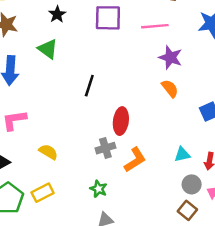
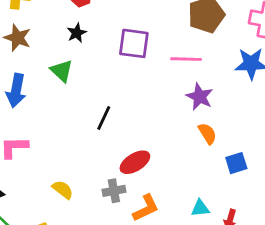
orange semicircle: (170, 88) -> (207, 133), moved
red ellipse: (121, 121) -> (135, 162), turned 45
yellow semicircle: (48, 152) -> (63, 190), moved

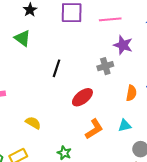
orange semicircle: (207, 133) -> (131, 93), moved, turned 49
gray cross: (114, 191) -> (105, 66), moved
cyan triangle: (200, 208) -> (125, 125), moved

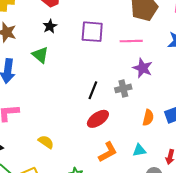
black line: (56, 68) -> (93, 90), moved

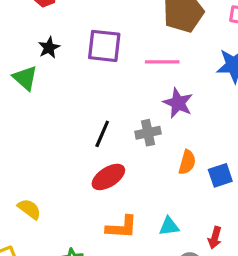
black star: (50, 26) -> (49, 48), moved
orange semicircle: (148, 118) -> (187, 162), moved
orange L-shape: (108, 152) -> (122, 227), turned 30

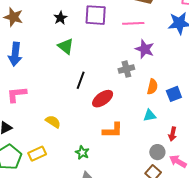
green triangle: (25, 78) -> (66, 46), moved
black line: (102, 134) -> (81, 80), moved
cyan triangle: (169, 226) -> (150, 116), moved

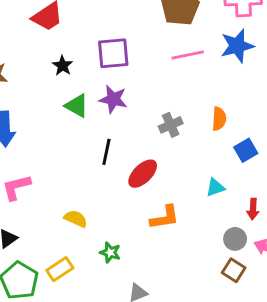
pink line: (133, 23) -> (188, 55), moved
purple star: (145, 49) -> (113, 99), moved
orange semicircle: (152, 87) -> (219, 119), moved
green star: (82, 152) -> (110, 252), moved

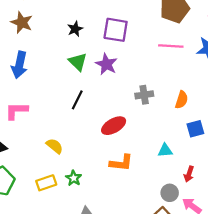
black line: (106, 152) -> (77, 100), moved
yellow rectangle: (60, 269) -> (46, 183), moved

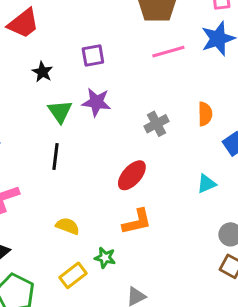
purple square: (116, 30) -> (93, 56), size x0.7
green triangle: (78, 62) -> (60, 112), turned 30
black line: (77, 100) -> (56, 156), moved
orange L-shape: (121, 163) -> (137, 222), moved

